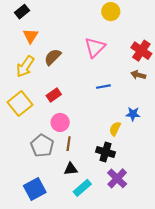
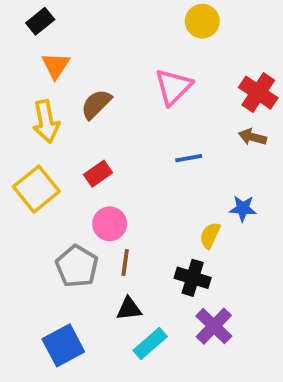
yellow arrow: (25, 66) -> (46, 122), turned -45

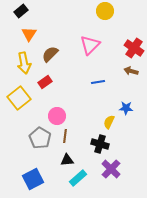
red rectangle: (98, 174) -> (45, 82), moved

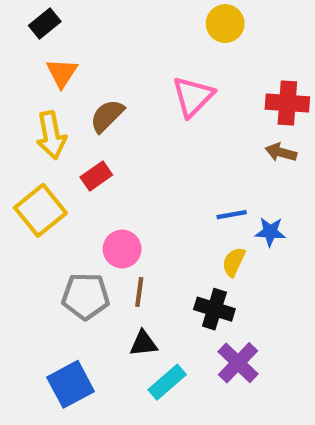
red cross: (134, 48) -> (287, 103), turned -30
blue line: (98, 82) -> (232, 215), moved
gray pentagon: (40, 138) -> (86, 296), turned -30

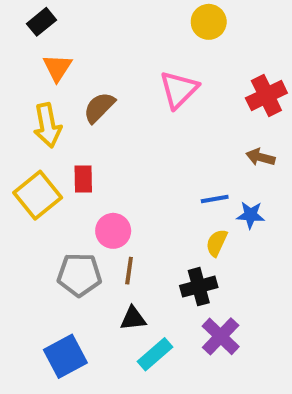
red cross: (287, 103) -> (266, 95), turned -30
brown arrow: (281, 152) -> (260, 157), moved
red rectangle: (96, 176) -> (83, 179), moved, turned -56
black cross: (214, 309) -> (199, 287), turned -32

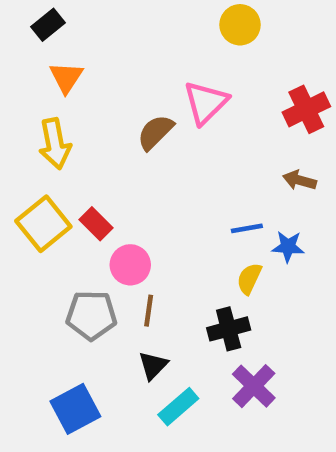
brown semicircle: (99, 107) -> (155, 132), moved
red rectangle: (83, 179) -> (96, 224), moved, turned -44
black triangle: (133, 318) -> (153, 365), turned -40

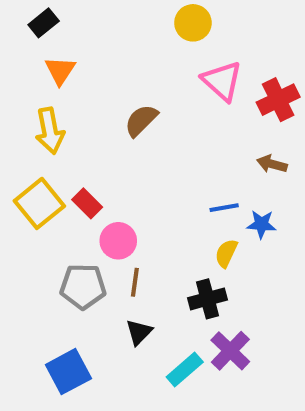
yellow circle: (240, 25) -> (193, 23), moved
pink triangle: (206, 103) -> (222, 81), moved, turned -33
cyan rectangle: (178, 407) -> (185, 369), moved

